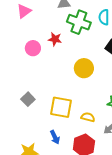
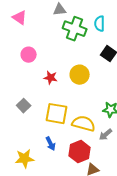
pink triangle: (24, 11) -> (20, 18), turned -49
red star: (55, 39) -> (51, 78), moved
yellow semicircle: (88, 117) -> (84, 124), size x1.6

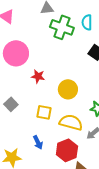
pink circle: (29, 55) -> (16, 53), size x1.6
yellow circle: (80, 75) -> (68, 89), moved
yellow square: (57, 114) -> (44, 112), size x0.7

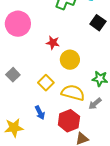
red star: (38, 76) -> (53, 43), moved
yellow square: (44, 112) -> (46, 83), turned 35

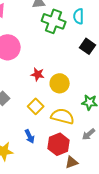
red star: (53, 43) -> (38, 74), moved
gray arrow: (95, 104) -> (89, 134), moved

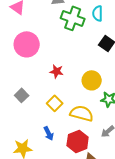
yellow circle: (60, 83) -> (92, 80), moved

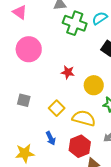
cyan semicircle: (98, 13) -> (100, 18), turned 56
red star: (57, 71) -> (68, 72), moved
gray square: (22, 95) -> (24, 100), turned -32

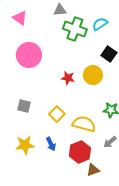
yellow circle: (94, 85) -> (93, 75), moved
yellow star: (25, 153) -> (25, 145), moved

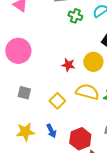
green cross: (75, 29) -> (75, 16), size x0.6
pink circle: (29, 55) -> (18, 51), moved
yellow semicircle: (84, 124) -> (87, 92), moved

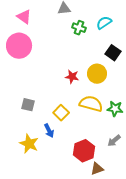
pink circle: (18, 51) -> (19, 46), moved
blue arrow: (51, 131) -> (49, 131), moved
yellow star: (25, 132) -> (29, 144), turned 30

